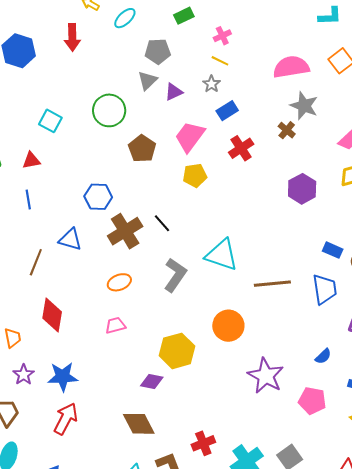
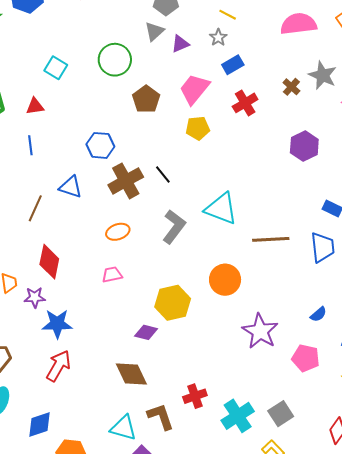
gray star: (304, 106) -> (323, 75), moved
purple star: (24, 375) -> (35, 297), moved, turned 30

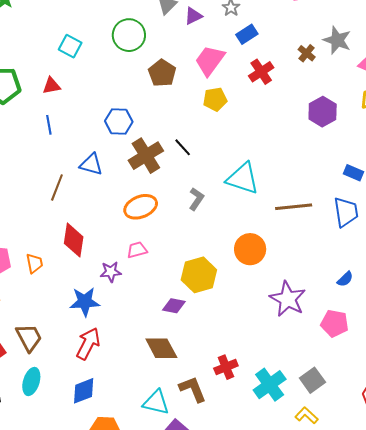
gray L-shape: (174, 227) -> (196, 199), size x0.7
orange ellipse: (118, 232) -> (141, 207), size x1.4
purple star: (35, 297) -> (111, 272), moved
blue diamond: (39, 424) -> (84, 391), moved

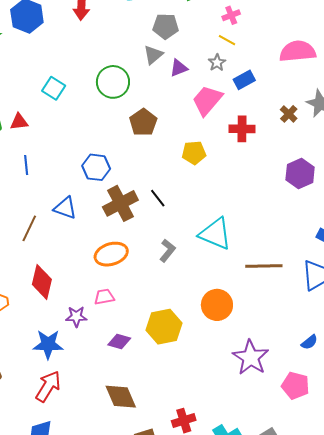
blue rectangle: (247, 34) -> (244, 80), moved
pink trapezoid: (210, 60) -> (207, 100), moved
red cross: (261, 72) -> (242, 129), turned 30
red triangle: (52, 86) -> (19, 122), moved
purple diamond: (174, 306) -> (119, 342), moved

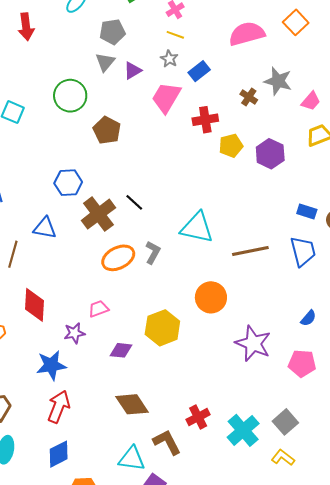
yellow pentagon: (194, 153) -> (231, 146), moved
orange ellipse: (111, 254) -> (118, 258), moved

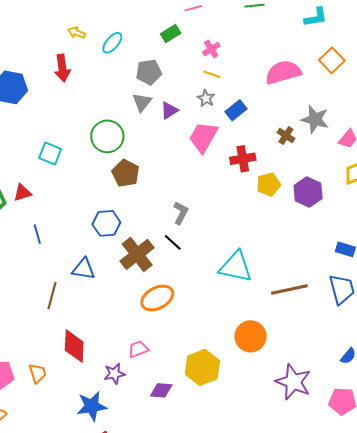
brown pentagon: (107, 130) -> (126, 173), moved
gray L-shape: (153, 252) -> (181, 213), moved

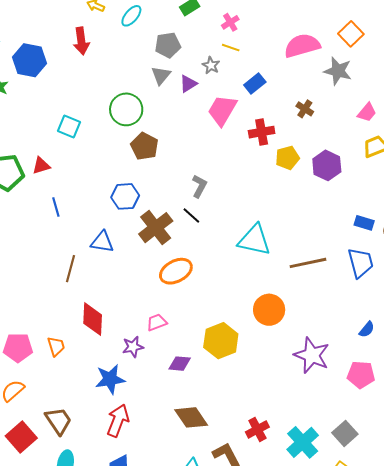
gray star: (206, 98) -> (211, 65), moved
gray star: (315, 119) -> (338, 71), moved

